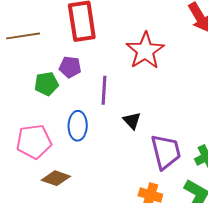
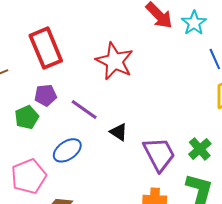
purple line: (104, 90) -> (84, 109), turned -44
blue ellipse: (78, 126) -> (67, 150), turned 68

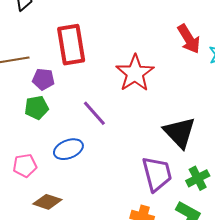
purple pentagon: (46, 95) -> (43, 79), moved
black triangle: (119, 132) -> (180, 133), moved, size x1.8
pink pentagon: (29, 176) -> (25, 166), size x0.7

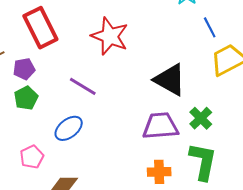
purple trapezoid: (157, 174) -> (160, 126), turned -63

